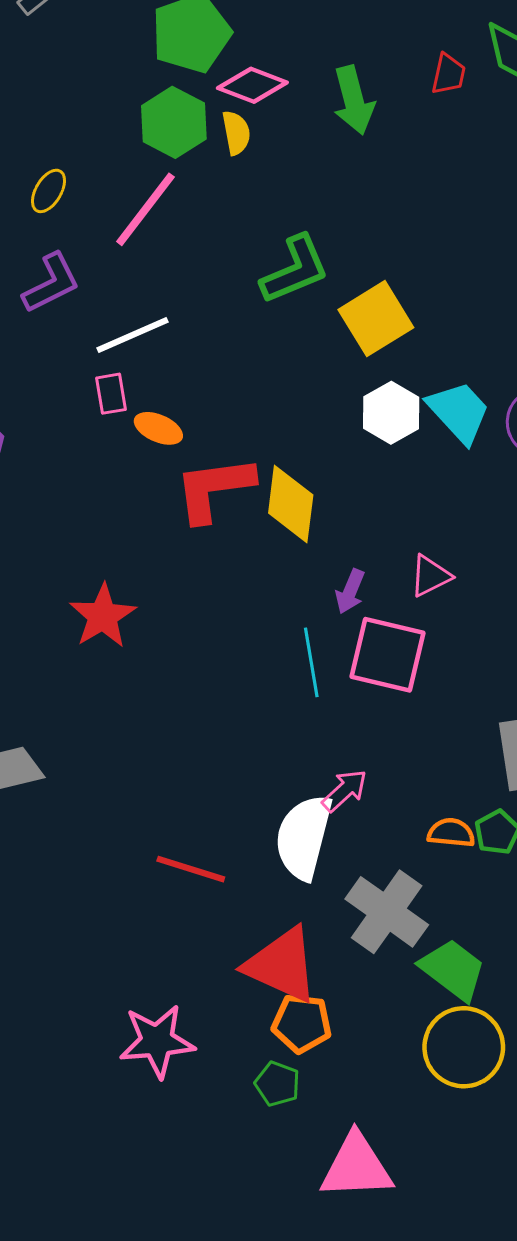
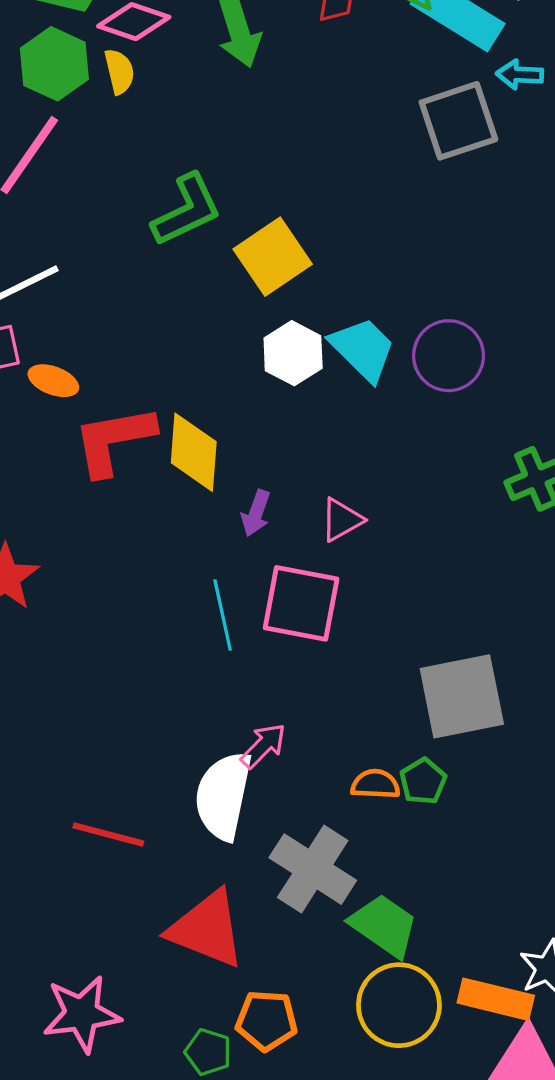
purple arrow: (350, 592) -> (256, 513), moved
orange pentagon: (302, 1023) -> (267, 1021), moved

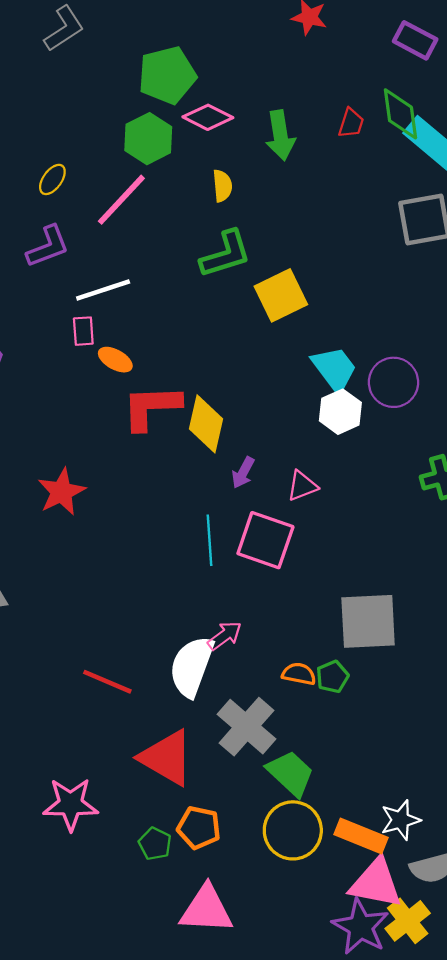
yellow semicircle: (119, 71) -> (222, 186), moved
white hexagon: (293, 353) -> (340, 412), moved

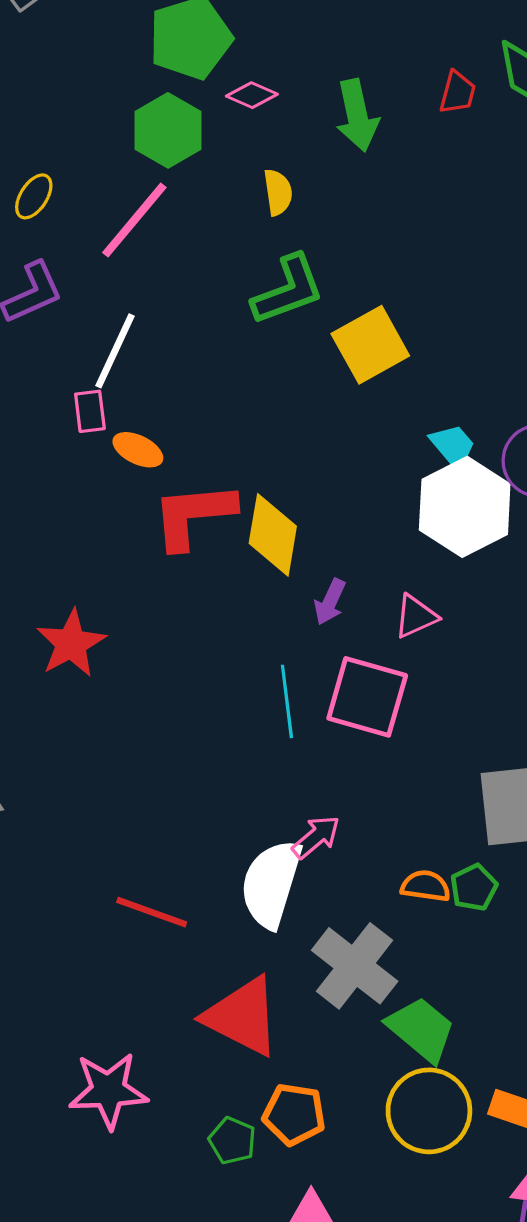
pink diamond: (208, 117) -> (252, 95), size x0.7
white line: (103, 290) -> (115, 351), turned -44
cyan trapezoid: (334, 369) -> (453, 446), size x0.7
white hexagon: (340, 412) -> (465, 507), size x1.5

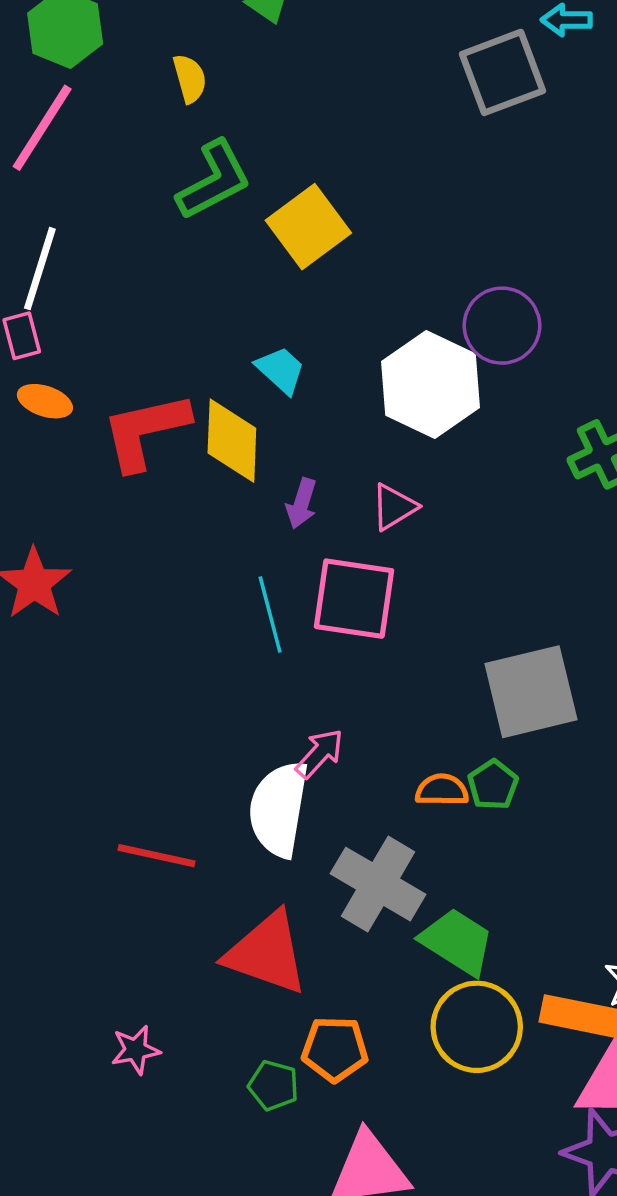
cyan trapezoid: (453, 446) -> (281, 370), moved
orange ellipse: (138, 450) -> (45, 401), moved
pink star: (108, 1091) -> (136, 1050), size x0.6

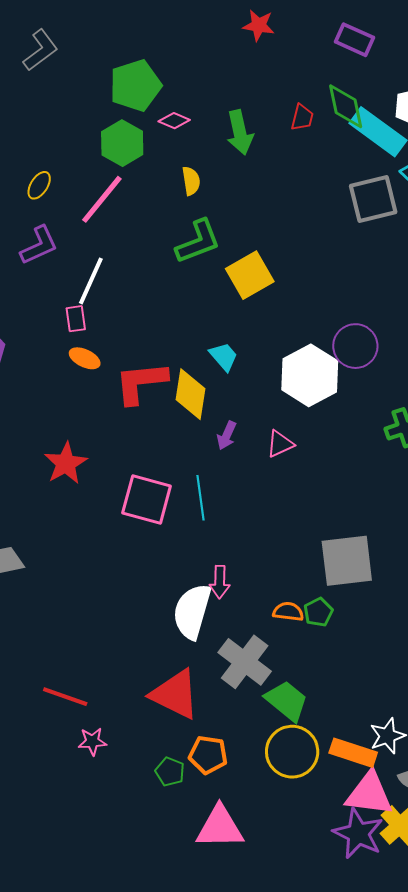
pink square: (354, 599) -> (147, 499), moved
pink arrow: (320, 753) -> (220, 582), turned 132
red line: (156, 856) -> (65, 697), moved

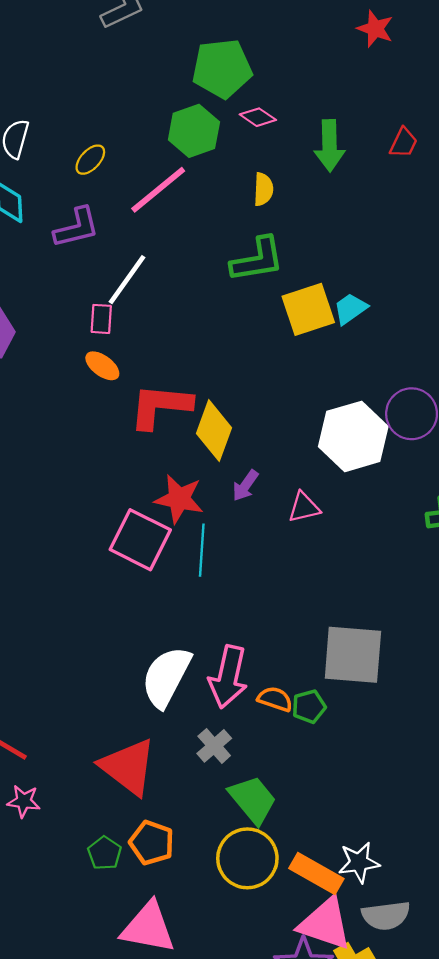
cyan trapezoid: (224, 356) -> (350, 309), moved, turned -96
red star: (66, 463) -> (179, 499), moved, turned 30
pink arrow: (220, 582) -> (228, 677), moved, size x1.6
gray cross: (245, 662) -> (214, 746), size x0.6

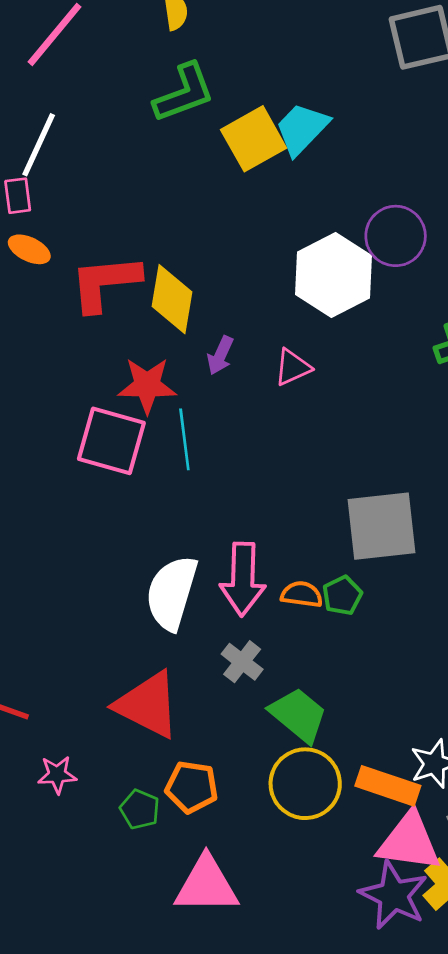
cyan trapezoid: (350, 309) -> (302, 129), size x1.4
pink star: (24, 801) -> (57, 775), moved

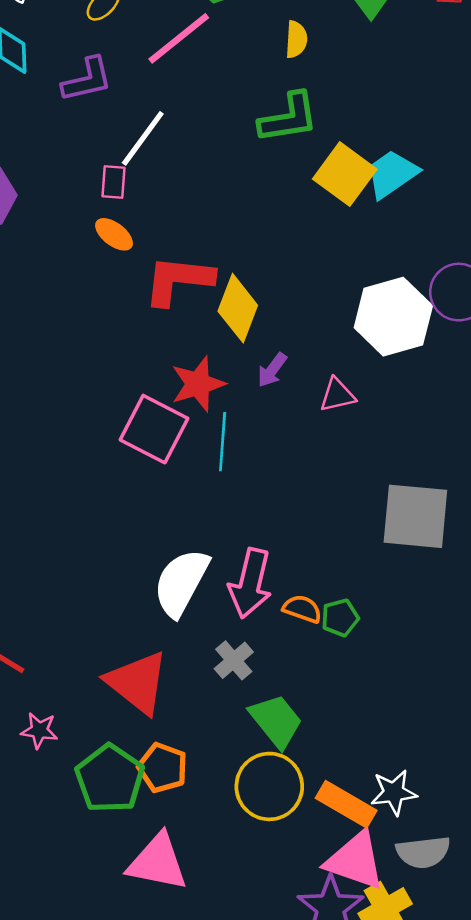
yellow square: (254, 139) -> (345, 174), turned -36
red star: (147, 385) -> (198, 384), turned -30
gray square: (381, 526) -> (415, 516), moved
green pentagon: (140, 809) -> (110, 779), size x1.8

